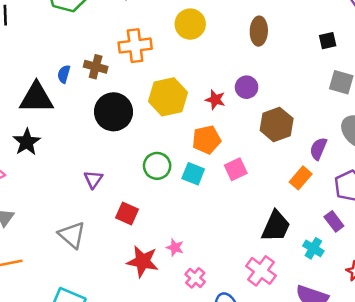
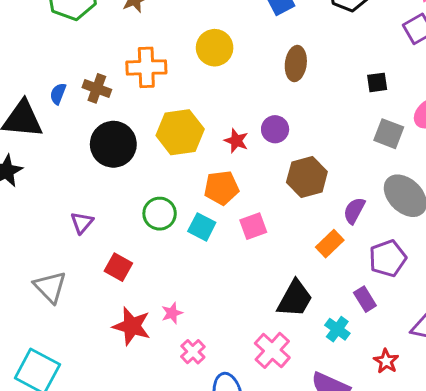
pink star: (175, 247) -> (172, 313), turned 30

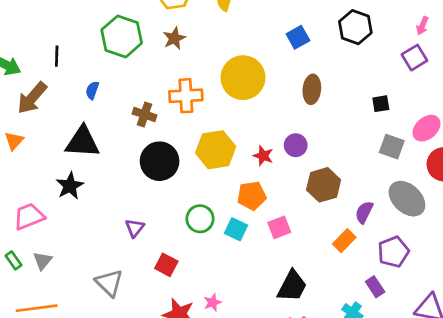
yellow circle: (215, 48) -> (243, 78), size x1.4
blue semicircle: (58, 94) -> (92, 90), moved
black trapezoid: (295, 299) -> (292, 286), moved

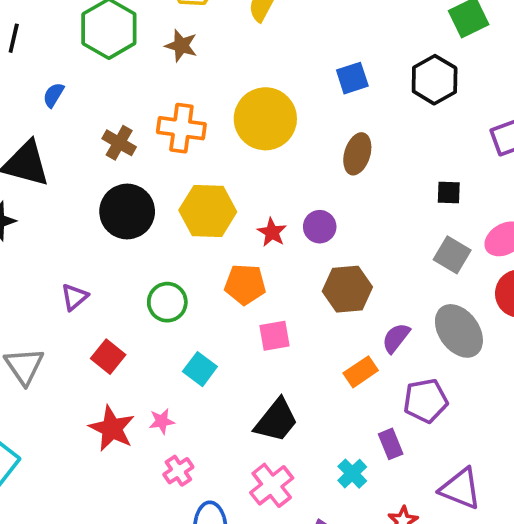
brown star: (174, 38) -> (181, 46), turned 30
cyan square: (236, 229) -> (200, 369), moved

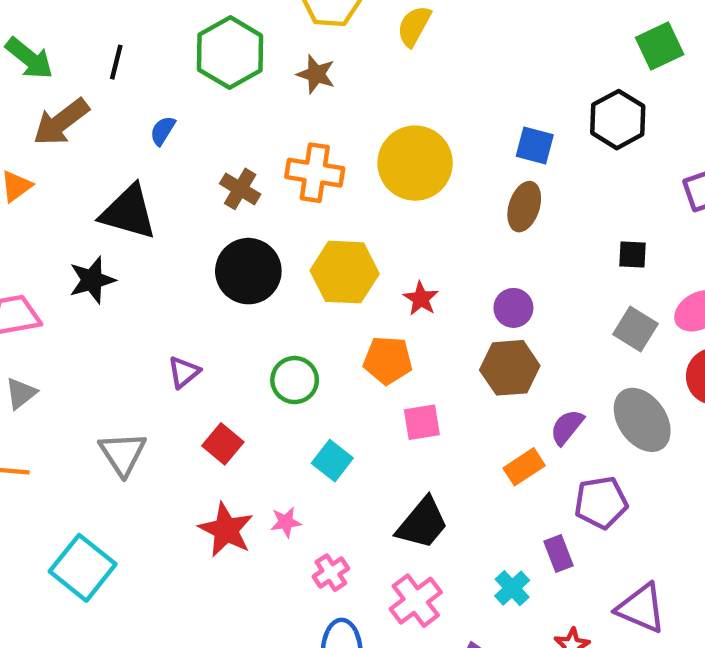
blue square: (352, 78) -> (535, 146), moved, turned 32
purple circle: (320, 227) -> (513, 308), moved
pink cross: (178, 471) -> (331, 573), moved

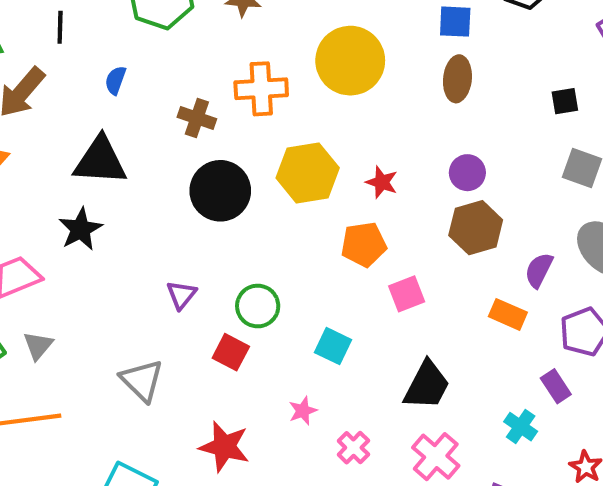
green circle: (295, 380) -> (258, 306), moved
orange rectangle: (524, 467) -> (508, 314), turned 69
red star: (226, 530) -> (224, 447), moved

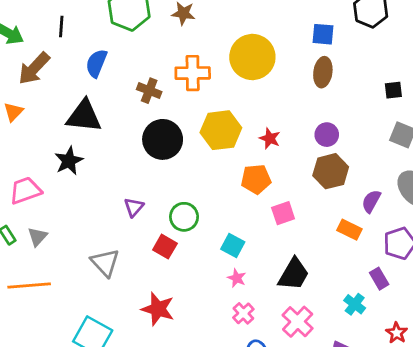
blue semicircle: (115, 80) -> (96, 63), size x1.5
pink star: (303, 411) -> (237, 278), moved, turned -30

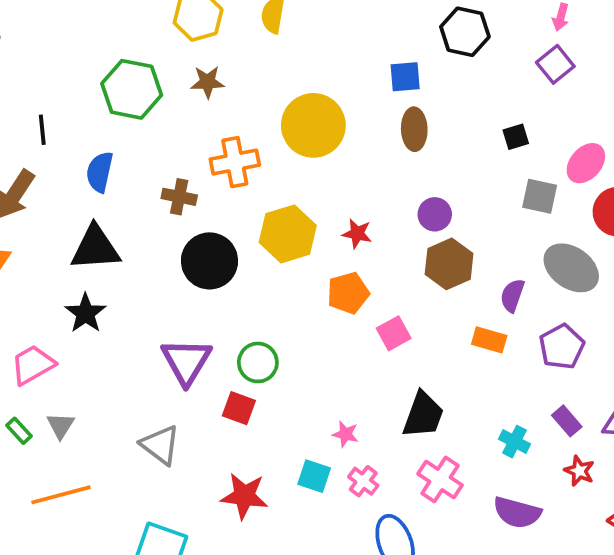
purple triangle: (134, 207) -> (186, 361), size x1.8
cyan square: (233, 245) -> (314, 476), moved
purple rectangle: (379, 279) -> (567, 421), moved

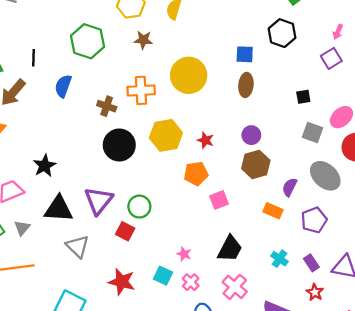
brown star: (208, 82) -> (143, 40), moved
black triangle: (95, 248) -> (58, 209), moved
cyan cross: (514, 442) -> (279, 259), moved

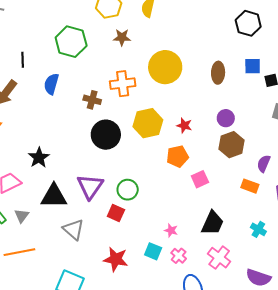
blue square: (245, 54) -> (253, 66), moved

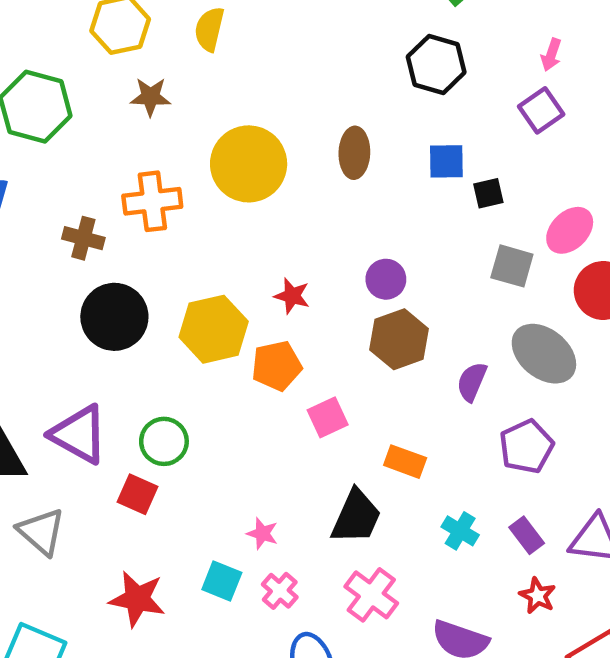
brown ellipse: (218, 73) -> (354, 153), moved
yellow hexagon: (148, 123) -> (214, 329), moved
purple triangle: (90, 186) -> (79, 434), turned -36
orange rectangle: (250, 186) -> (405, 462), moved

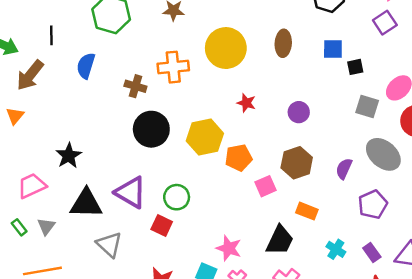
red star: (292, 296) -> (246, 103), moved
brown hexagon: (399, 339) -> (297, 163), moved
pink star: (262, 533) -> (229, 248), size x1.5

